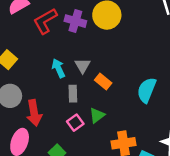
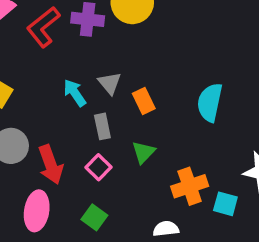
orange rectangle: (103, 82) -> (144, 101), turned 35
pink square: (75, 123) -> (99, 167), moved

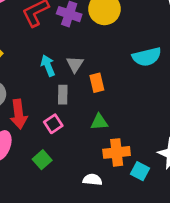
cyan semicircle: (210, 102) -> (147, 57), moved, turned -128
green triangle: (143, 152) -> (99, 122), moved, turned 30

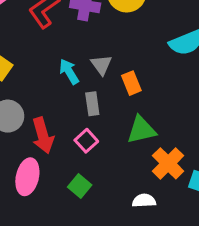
green triangle: (99, 122) -> (141, 130), size x1.4
orange cross: (117, 152) -> (168, 163), turned -30

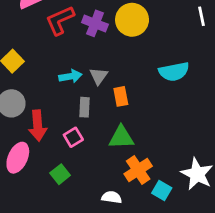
cyan arrow: (69, 72) -> (70, 76), turned 100

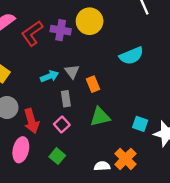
orange cross: (138, 170) -> (125, 159), moved
cyan square: (162, 191) -> (140, 124), moved

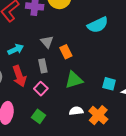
cyan arrow: (50, 76) -> (16, 49), moved
red arrow: (31, 121) -> (19, 76), moved
white semicircle: (102, 166) -> (76, 111), moved

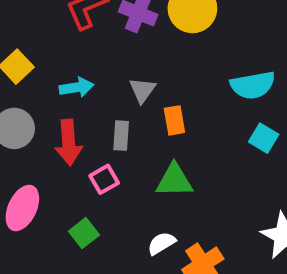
cyan square: (109, 84) -> (264, 138), moved
white semicircle: (76, 111) -> (162, 243), turned -40

